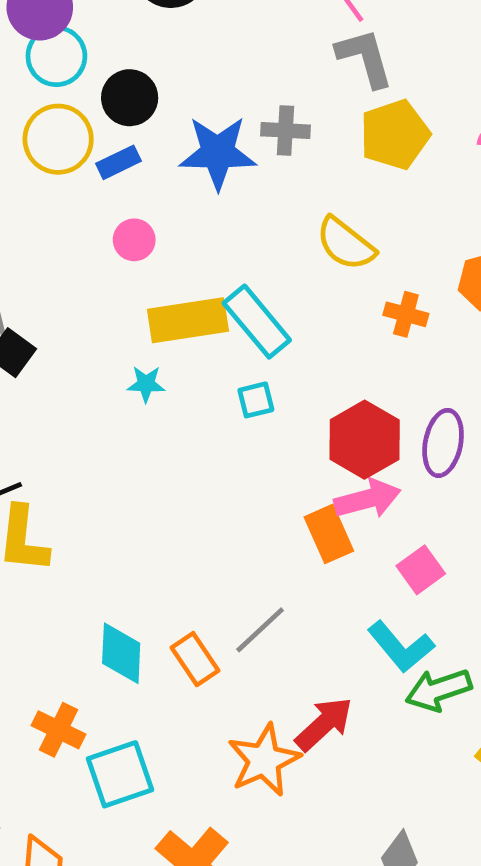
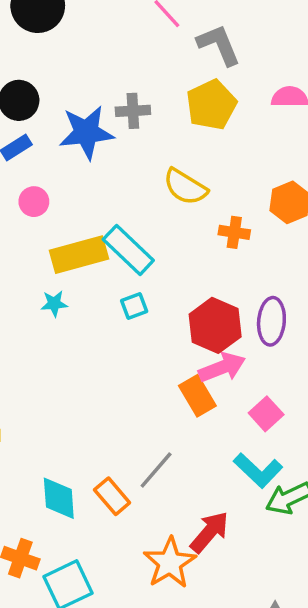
gray L-shape: (365, 58) -> (219, 45), moved

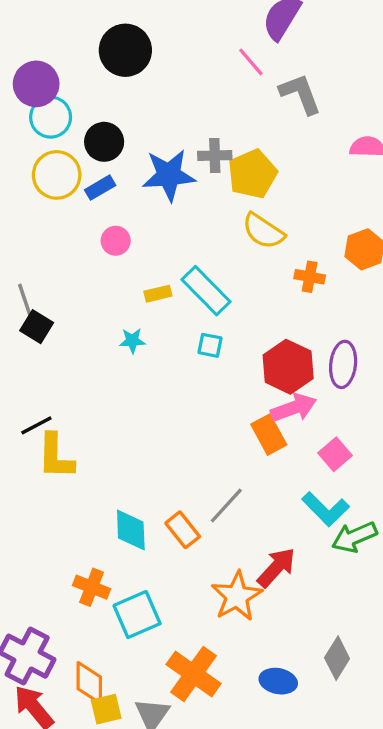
yellow pentagon: (211, 105) -> (252, 174), moved
yellow rectangle: (79, 255) -> (158, 294), size x0.5
cyan square: (134, 306) -> (210, 345), turned 30

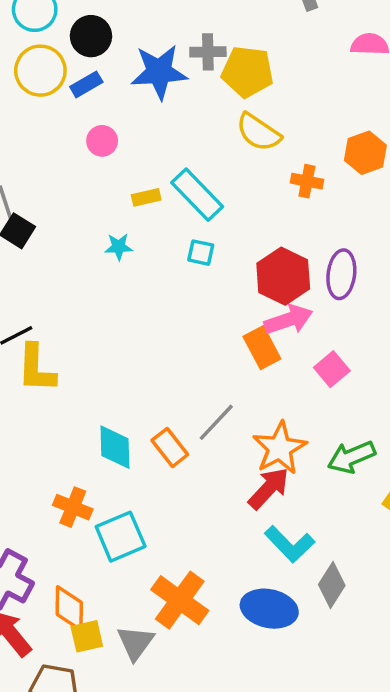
yellow pentagon: (252, 174) -> (248, 72), turned 30
cyan L-shape: (326, 509) -> (290, 544), moved
orange star: (237, 596) -> (280, 448), moved
blue ellipse: (278, 681) -> (269, 609), size x1.4

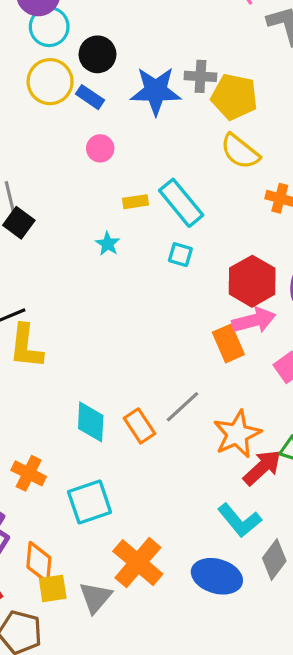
blue rectangle: (86, 84) -> (90, 97), turned 60
cyan star: (119, 247) -> (108, 244), turned 30
red arrow: (269, 488) -> (262, 467), moved
orange cross: (73, 507) -> (29, 473), moved

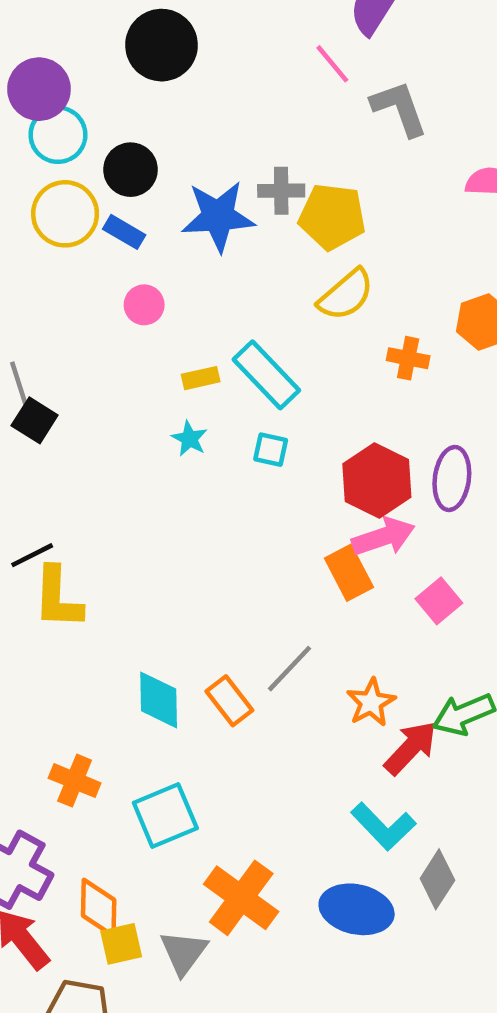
yellow semicircle: (240, 151) -> (346, 295), turned -75
cyan star: (108, 244) -> (189, 439), moved
orange star: (237, 434) -> (371, 702), size x0.7

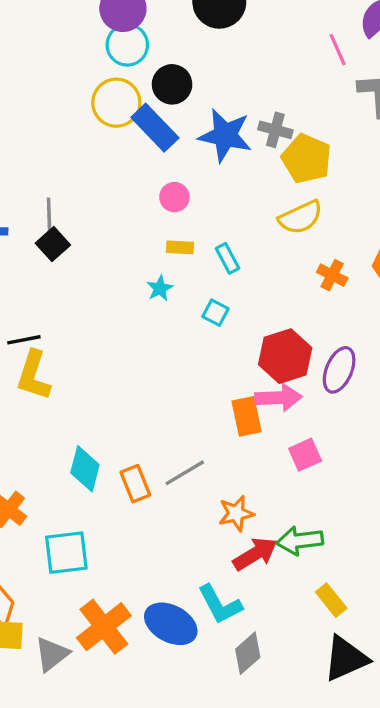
blue rectangle: (124, 232) -> (155, 128), size x1.6
pink circle: (144, 305) -> (174, 197), moved
cyan rectangle: (266, 375) -> (228, 258), size x0.6
blue ellipse: (357, 909) -> (171, 624), moved

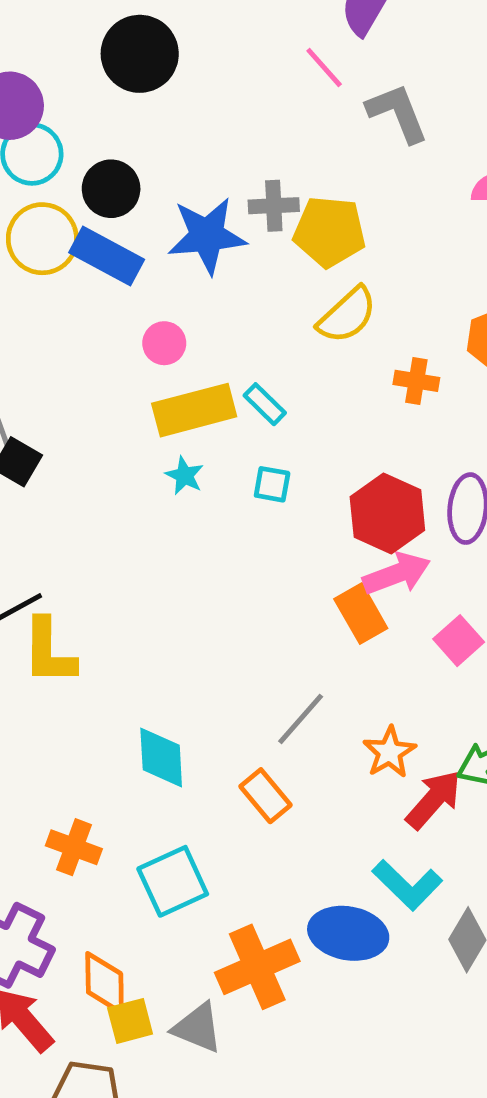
yellow rectangle: (180, 247) -> (194, 410), size x2.0
orange rectangle: (135, 484) -> (266, 796), moved
orange cross: (104, 627) -> (257, 967), turned 32
gray triangle: (52, 654) -> (198, 1028), turned -42

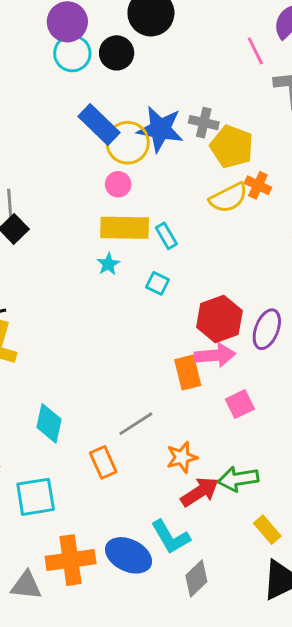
black circle: (111, 189) -> (117, 53), moved
yellow circle: (42, 239) -> (128, 143), moved
orange cross: (416, 381) -> (258, 185), moved
gray triangle: (198, 1028) -> (26, 586), turned -32

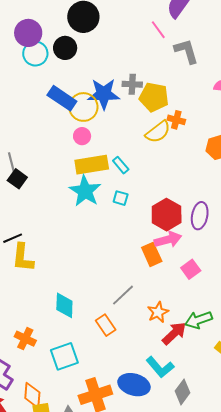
cyan star: (108, 264) -> (85, 191), size x2.0

